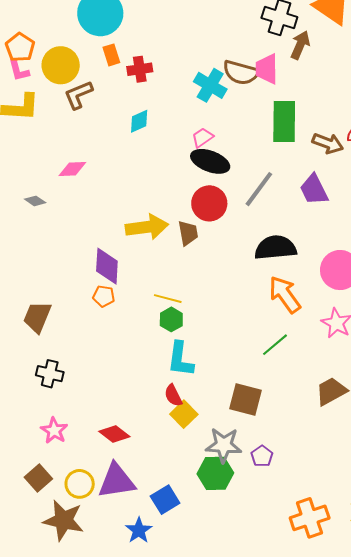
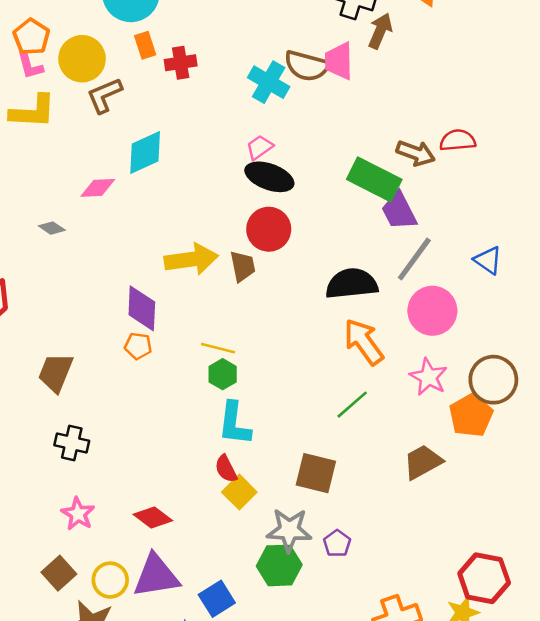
cyan diamond: (139, 121) -> (145, 152), moved, size x1.5
green rectangle: (284, 121) -> (374, 179), moved, turned -63
gray line: (259, 189) -> (414, 259), moved

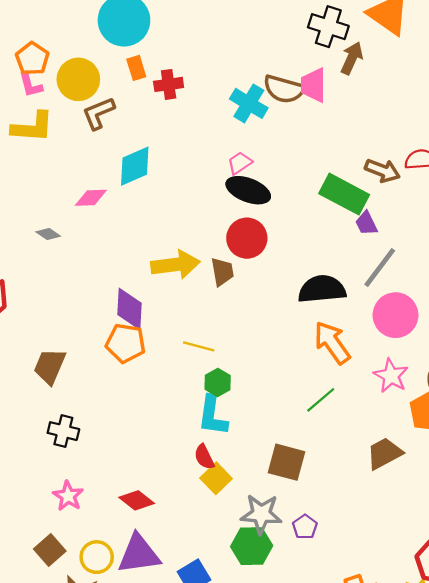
purple trapezoid: (399, 211) -> (366, 223), size x0.7
orange pentagon: (138, 346) -> (126, 343), size x1.6
green hexagon: (223, 374) -> (218, 382), moved

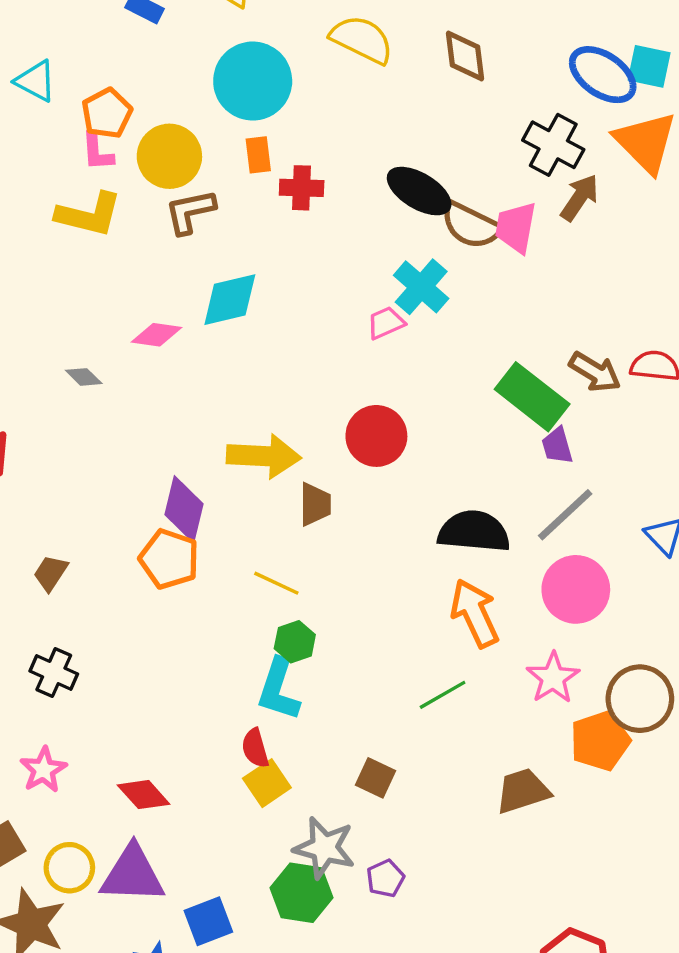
cyan cross: (249, 103) -> (421, 287), moved
black ellipse: (248, 190) -> (419, 191), moved
brown trapezoid: (222, 272) -> (315, 504), moved
brown trapezoid: (50, 366) -> (51, 573), size x0.7
brown square: (286, 462) -> (375, 778), size x0.7

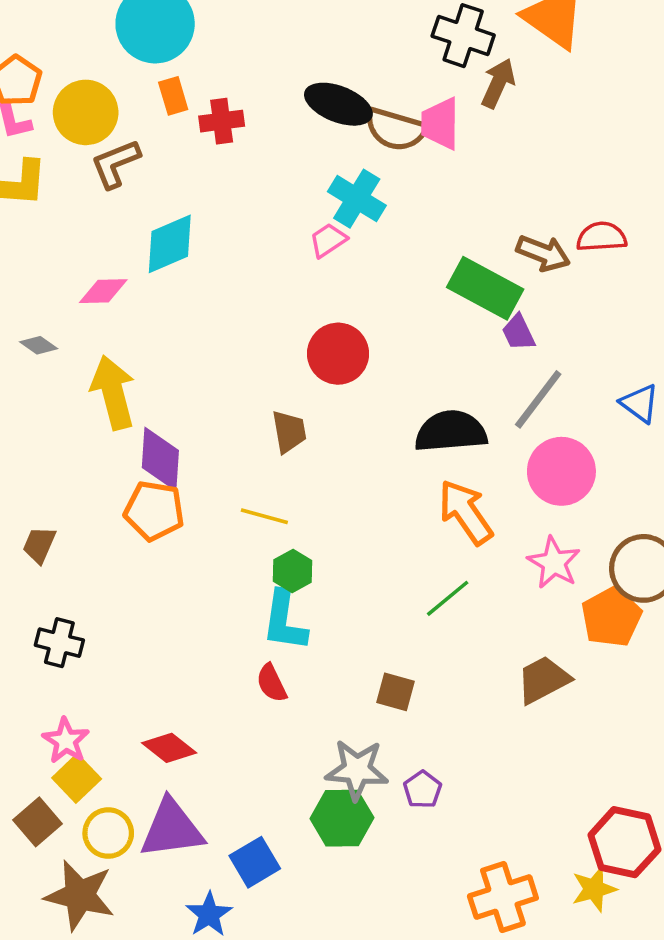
yellow arrow: (264, 456) -> (113, 393), moved, turned -98
yellow square: (267, 783) -> (77, 778), moved

